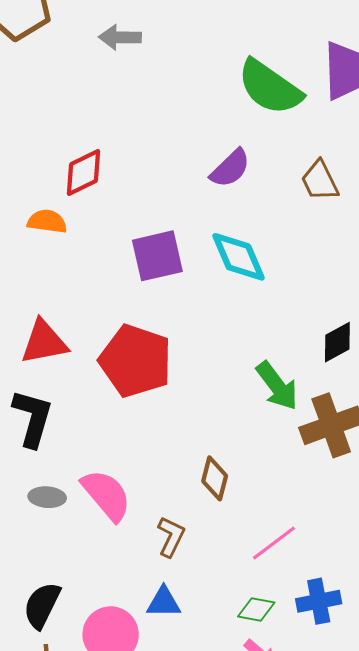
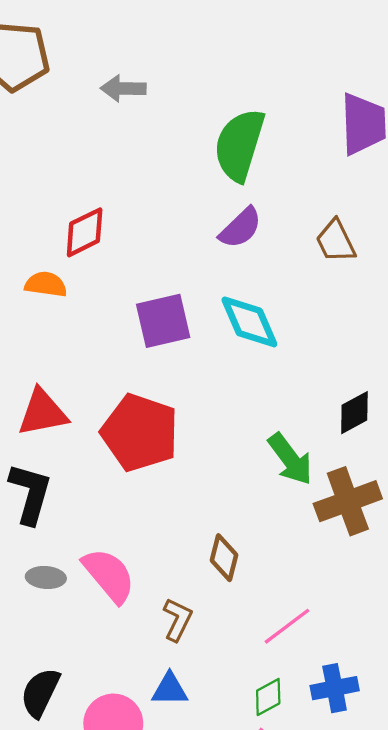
green semicircle: (270, 87) -> (239, 145), moved, turned 72
green diamond: (256, 610) -> (268, 697), turned -39

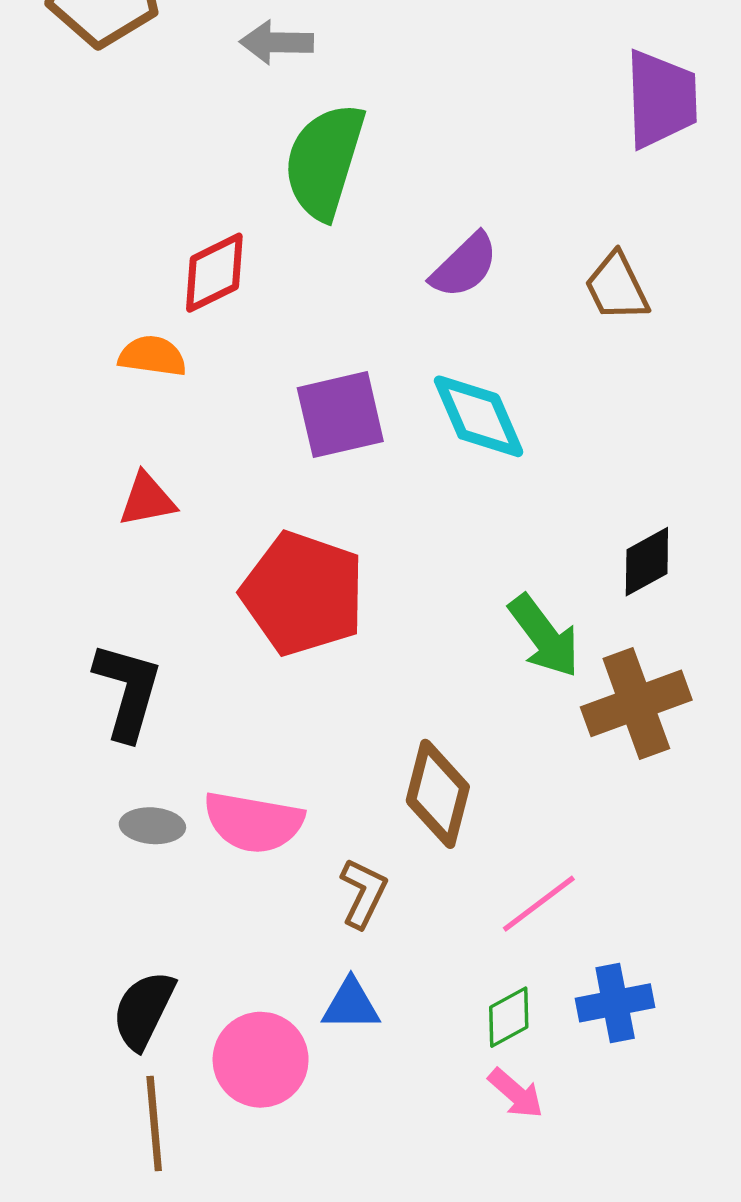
green semicircle: (239, 145) -> (324, 161), moved
red triangle: (43, 413) -> (147, 500), moved, size x0.7
brown diamond: (224, 558) -> (438, 794), size x1.4
pink semicircle: (109, 575) -> (253, 822), turned 140

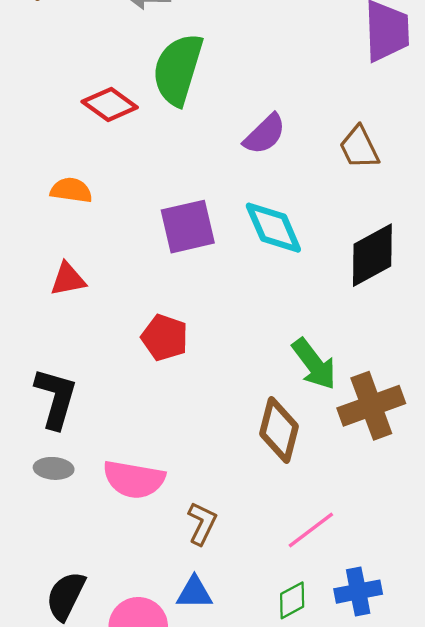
red diamond: (214, 273) -> (110, 105), moved, turned 62
black diamond: (647, 562) -> (372, 255), moved, size x1.5
red pentagon: (303, 594) -> (165, 338), size x0.6
brown diamond: (438, 794) -> (279, 430), moved
gray ellipse: (152, 826) -> (54, 468), moved

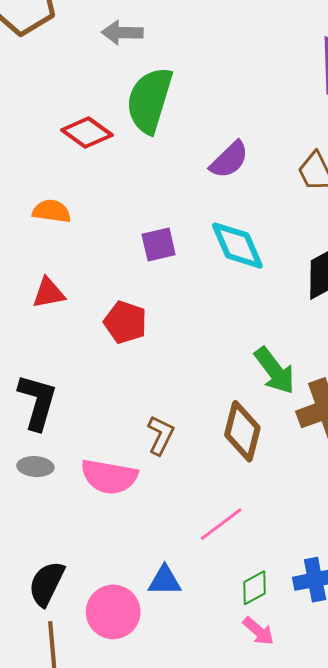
purple square: (188, 227) -> (159, 245), size x0.7
red pentagon: (165, 338) -> (125, 322), moved
brown L-shape: (202, 523) -> (161, 435), moved
pink line: (311, 530) -> (221, 524), moved

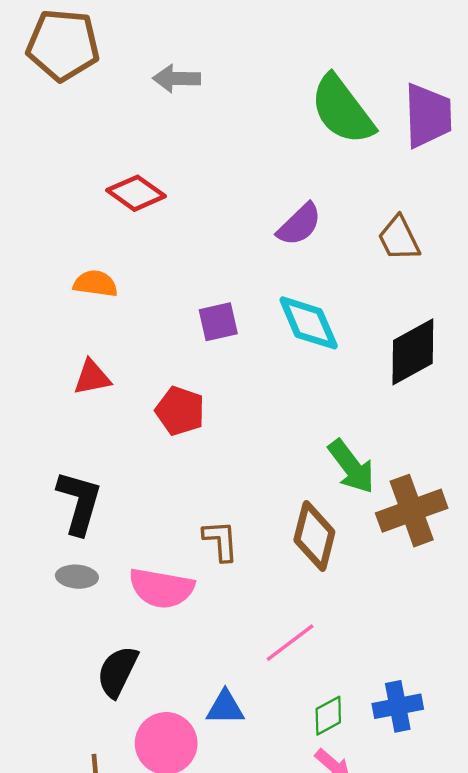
green semicircle: (149, 100) -> (342, 110), moved, turned -54
brown L-shape: (161, 435) -> (221, 541), turned -30
black semicircle: (47, 584) -> (117, 672), moved

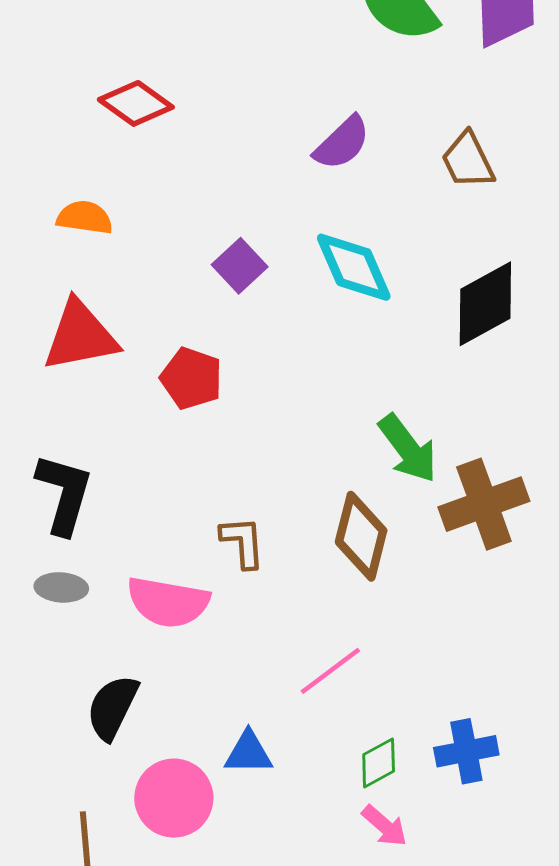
purple square: (218, 322) -> (240, 266), turned -30
red triangle: (92, 377) -> (80, 336), size x1.6

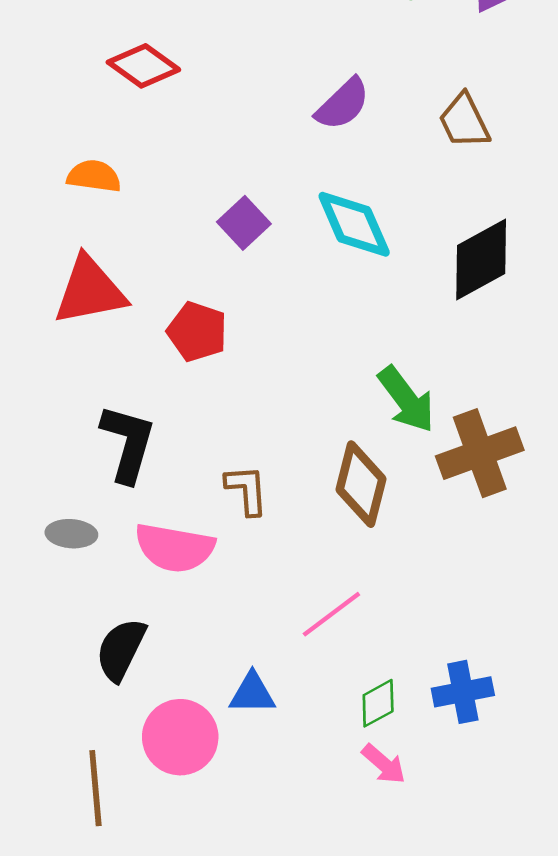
black L-shape: (64, 494) -> (128, 443), moved

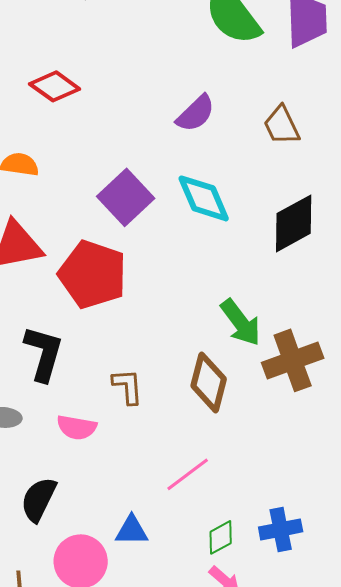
purple square: (244, 223) -> (126, 197), size x1.5
red pentagon: (197, 332) -> (93, 274), size x1.6
pink semicircle: (175, 548) -> (77, 427), size x0.7

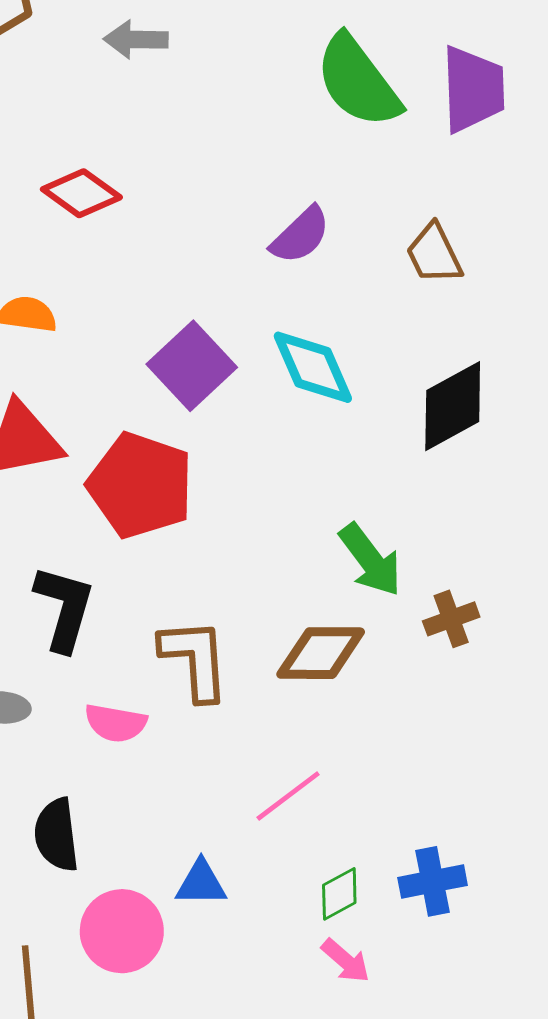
brown cross: (293, 360) -> (451, 619), size x0.6
brown diamond: (209, 382) -> (321, 653), turned 76
brown L-shape: (128, 386) -> (195, 659), size x1.5
black semicircle: (39, 499) -> (57, 835), turned -33

